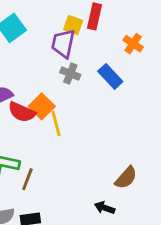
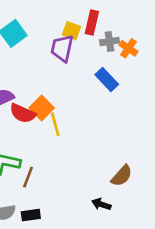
gray cross: (70, 74) -> (109, 41), moved, turned -30

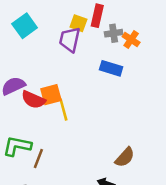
blue rectangle: (107, 79) -> (111, 68), turned -30
orange square: (42, 108) -> (51, 95), turned 30

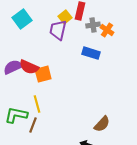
yellow square: (78, 23) -> (65, 17), turned 32
red semicircle: (33, 100) -> (29, 67), moved
yellow line: (63, 110) -> (37, 104), moved

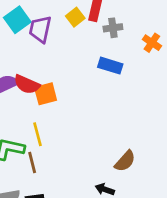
purple trapezoid: (58, 30) -> (40, 29), moved
orange cross: (107, 30) -> (152, 43), moved
brown line: (33, 125) -> (32, 162), turned -35

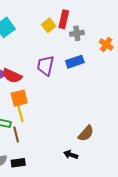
purple trapezoid: (40, 29) -> (45, 66), moved
blue rectangle: (110, 66) -> (75, 62), turned -36
orange square: (46, 94) -> (19, 98), moved

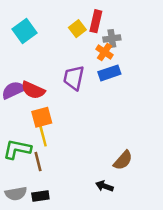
orange cross: (106, 44) -> (104, 52), moved

